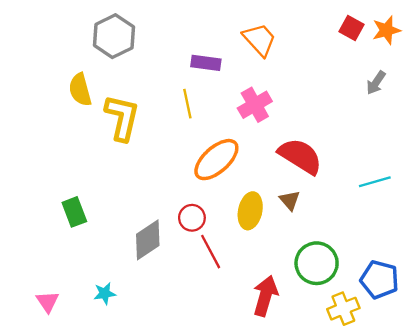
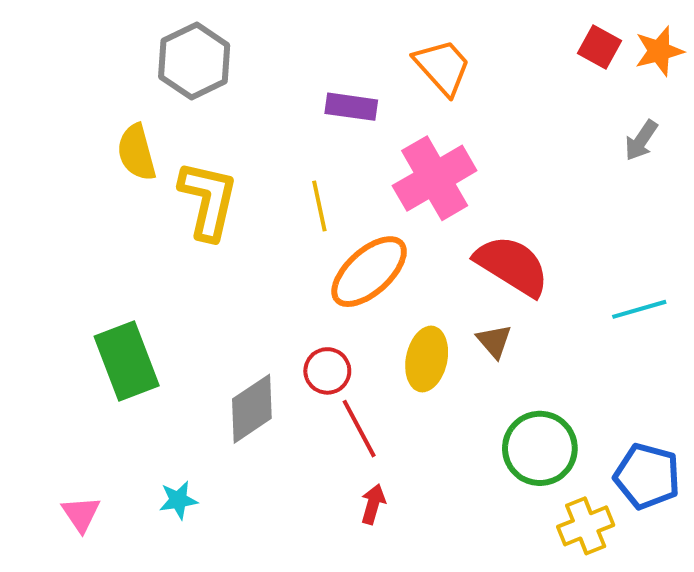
yellow line: (187, 104) -> (319, 206), moved
pink cross: (255, 105) -> (435, 178), size x1.4
green rectangle: (74, 212) -> (127, 361), size x1.5
red arrow: (265, 296) -> (373, 504), moved, size x0.6

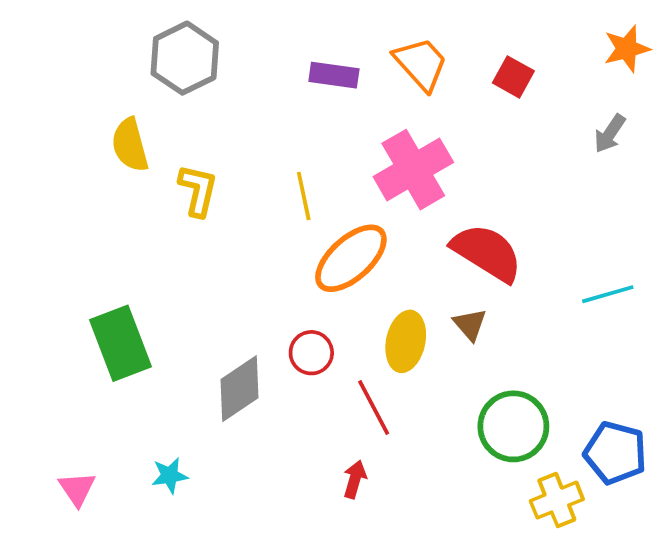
red square: (600, 47) -> (513, 77), moved
purple rectangle: (351, 107) -> (334, 75), moved
yellow L-shape: (208, 200) -> (198, 190), size x0.7
red line: (359, 429) -> (374, 407), moved

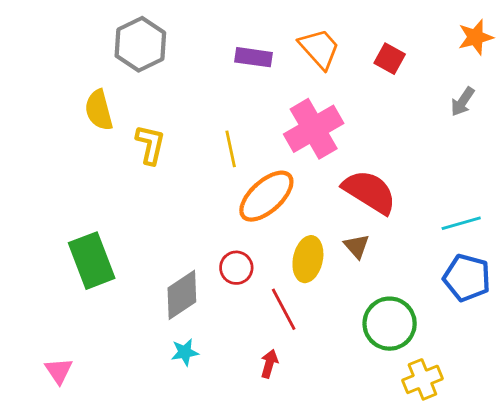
blue pentagon: (615, 453) -> (467, 278), moved
cyan star: (170, 475) -> (185, 352), moved

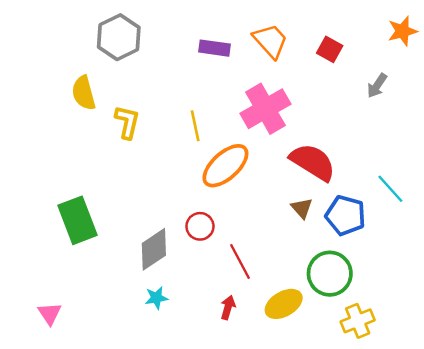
gray arrow: (463, 102) -> (377, 86), moved
cyan line: (461, 223) -> (390, 189), turned 64
yellow ellipse: (308, 259) -> (284, 304), moved, turned 48
blue pentagon: (467, 278) -> (345, 215), moved

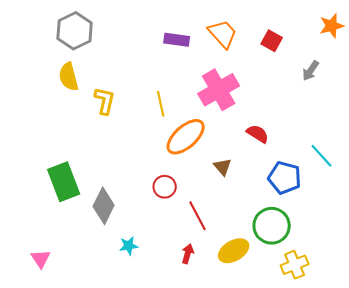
gray hexagon: (119, 37) -> (75, 31), moved
red semicircle: (313, 162) -> (258, 134), size x0.6
brown triangle: (302, 208) -> (223, 167), moved
gray diamond: (154, 249) -> (104, 206), moved, turned -30

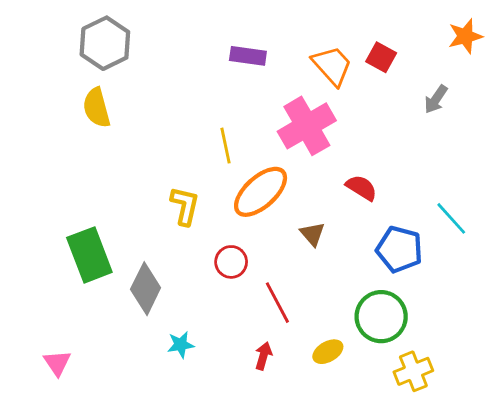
orange trapezoid: (223, 34) -> (332, 66), moved
yellow L-shape: (105, 101) -> (185, 206), moved
yellow ellipse: (234, 251) -> (328, 352), size x0.7

